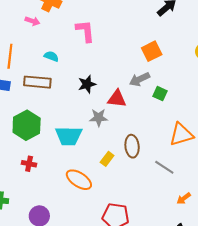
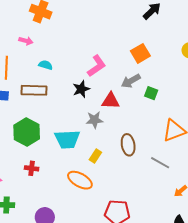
pink arrow: (32, 21) -> (26, 41), moved
pink L-shape: (85, 31) -> (97, 66), moved, turned 65
yellow rectangle: (107, 159) -> (95, 156), moved

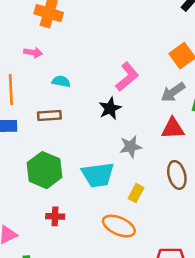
brown rectangle: (34, 90) -> (49, 115), size x0.7
red triangle: (111, 101) -> (173, 128), moved

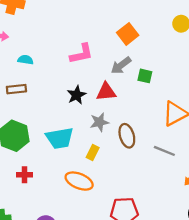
pink L-shape: (127, 77) -> (81, 54), turned 30
black star: (110, 108) -> (77, 95), moved
red triangle: (173, 128) -> (106, 92), moved
gray star: (131, 147) -> (99, 122), moved

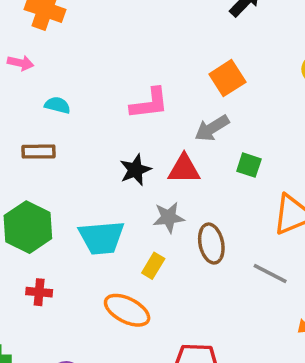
green square: (145, 76) -> (249, 165), moved

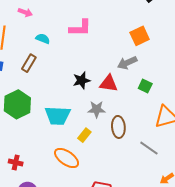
pink L-shape: (149, 103) -> (80, 28), moved
brown rectangle: (38, 152) -> (29, 63), turned -66
red cross: (39, 292) -> (16, 162), moved

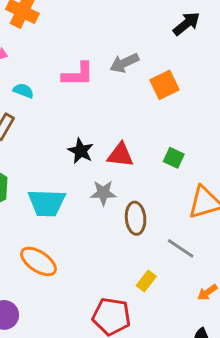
gray arrow: (127, 63) -> (124, 63), moved
black star: (81, 80) -> (81, 151), turned -30
yellow rectangle: (84, 135) -> (146, 281), moved
orange ellipse: (67, 158) -> (38, 261), moved

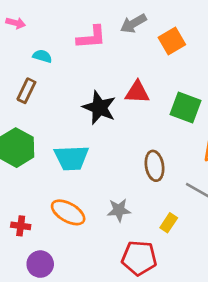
black star: (81, 151) -> (99, 108), size x1.4
red triangle: (120, 155) -> (137, 92), moved
green square: (174, 158) -> (186, 108), size x1.6
gray star: (103, 193) -> (119, 210), moved

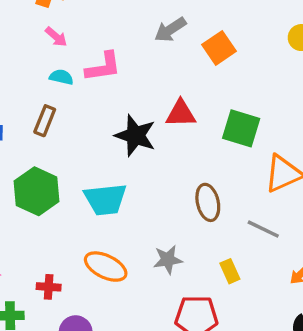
pink arrow: (16, 23) -> (56, 37), moved, turned 30
pink L-shape: (91, 37) -> (103, 67), moved
yellow rectangle: (169, 223) -> (230, 271), turned -54

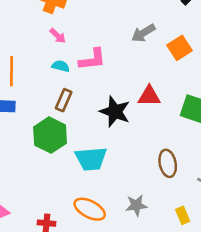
brown rectangle: (45, 121) -> (64, 100), moved
green hexagon: (37, 191) -> (50, 135), moved

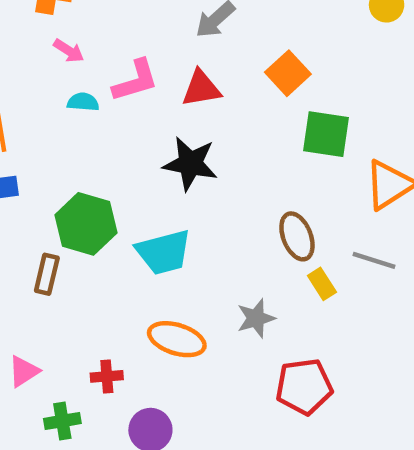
orange square: (180, 48) -> (288, 73), moved
red triangle: (149, 96) -> (201, 89), moved
brown rectangle: (64, 100) -> (47, 274), moved
yellow rectangle: (183, 215) -> (322, 284), moved

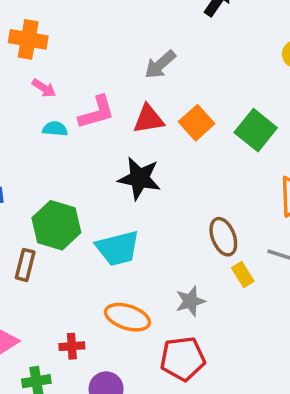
orange square: (288, 73) -> (197, 123), moved
green square: (326, 134) -> (256, 130), moved, turned 30
red pentagon: (304, 387) -> (183, 359), moved

